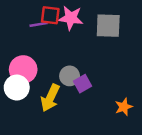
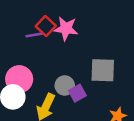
red square: (50, 15) -> (46, 26), turned 36
gray square: (108, 26) -> (103, 70), moved

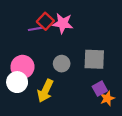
gray circle: (65, 85) -> (62, 64), moved
purple square: (77, 93) -> (100, 89), moved

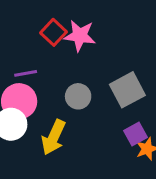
purple line: (36, 29) -> (26, 73), moved
gray square: (94, 59) -> (127, 90), turned -30

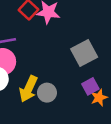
gray circle: (78, 96) -> (47, 93), moved

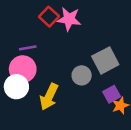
gray circle: (47, 93) -> (82, 75), moved

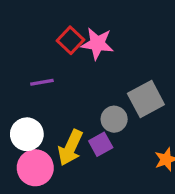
pink circle: (23, 69) -> (35, 168), moved
purple square: (112, 94) -> (101, 144), moved

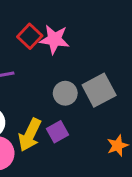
gray circle: (114, 119) -> (65, 93), moved

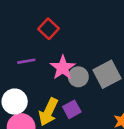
pink star: (54, 39) -> (63, 68), moved, turned 30

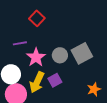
pink star: (63, 68) -> (36, 57), moved

